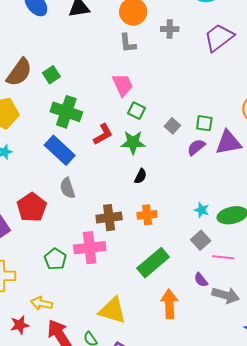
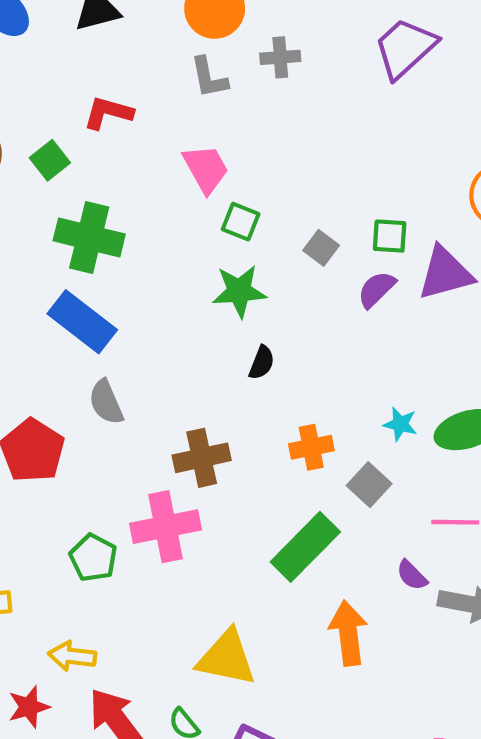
gray cross: (170, 29) -> (280, 57), moved
red L-shape: (103, 134) -> (108, 113), moved, turned -130
orange cross: (147, 215) -> (311, 447), moved
gray square: (201, 240) -> (369, 485), moved

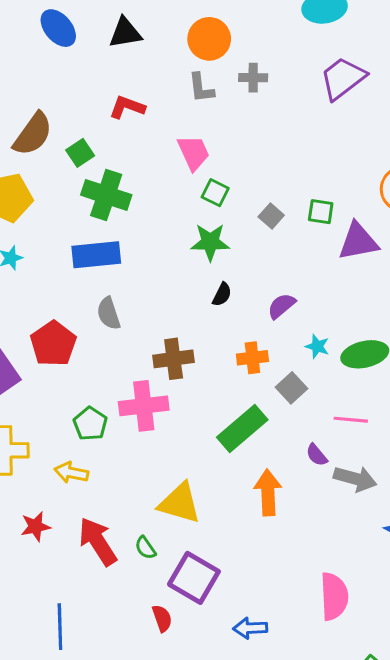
green square: (50, 160) -> (80, 153), moved
purple semicircle: (377, 289) -> (281, 306), moved
blue rectangle: (82, 322) -> (96, 255), turned -48
yellow arrow: (72, 656) -> (71, 473), moved

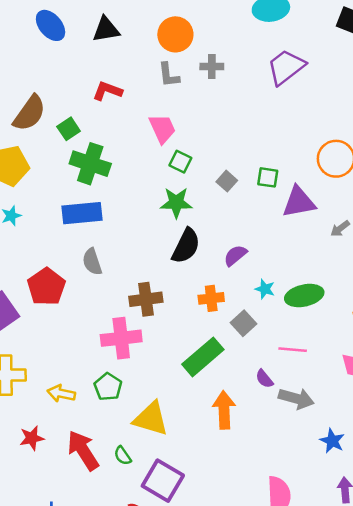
black semicircle: (222, 294) -> (186, 246), size x1.8
green pentagon: (90, 424) -> (108, 387), moved

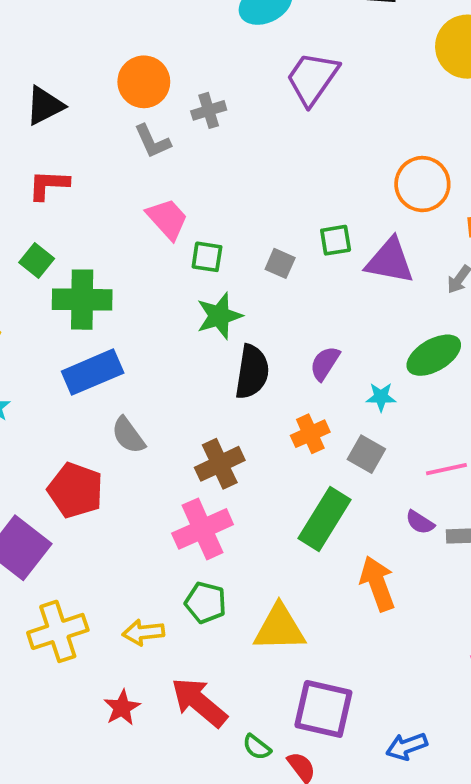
red L-shape: (107, 91) -> (49, 185), moved
purple triangle: (299, 202) -> (390, 261), turned 39
green ellipse: (304, 296) -> (434, 355), moved
green semicircle: (123, 456) -> (257, 747), moved

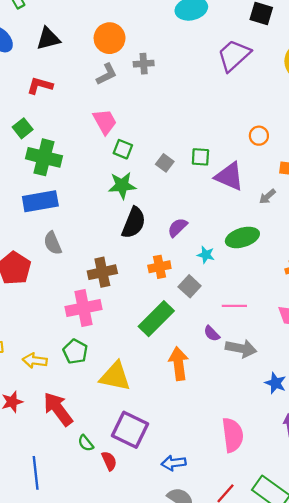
purple trapezoid: (312, 78) -> (234, 55), moved
gray L-shape: (152, 141) -> (106, 74), turned -105
orange circle: (422, 184) -> (259, 136), size x0.6

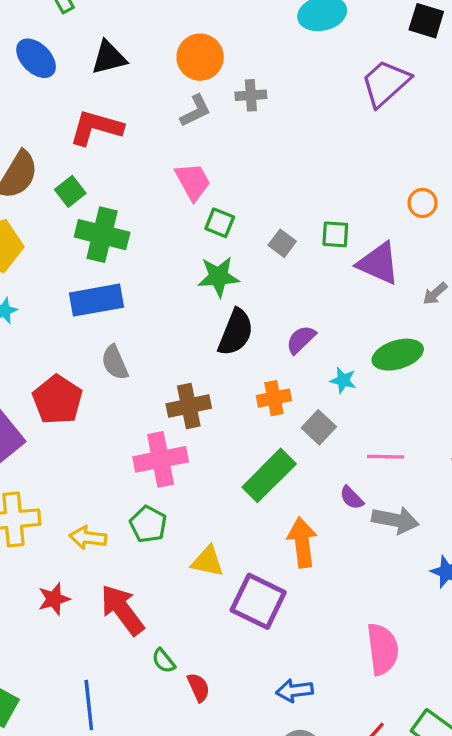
red L-shape: (40, 86) -> (96, 128), size x1.4
yellow triangle: (115, 376) -> (208, 561), size x0.7
purple square: (130, 430) -> (258, 601), moved

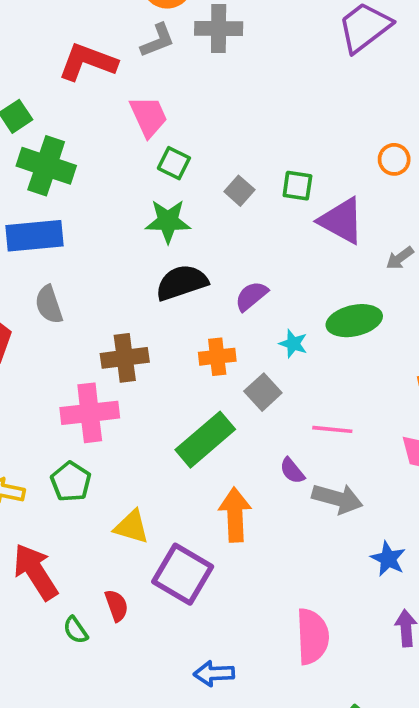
gray cross: (251, 95) -> (219, 29), size x1.4
red L-shape: (96, 128) -> (88, 62), moved
black semicircle: (236, 332) -> (182, 282), turned -135
red semicircle: (198, 687) -> (117, 606), moved

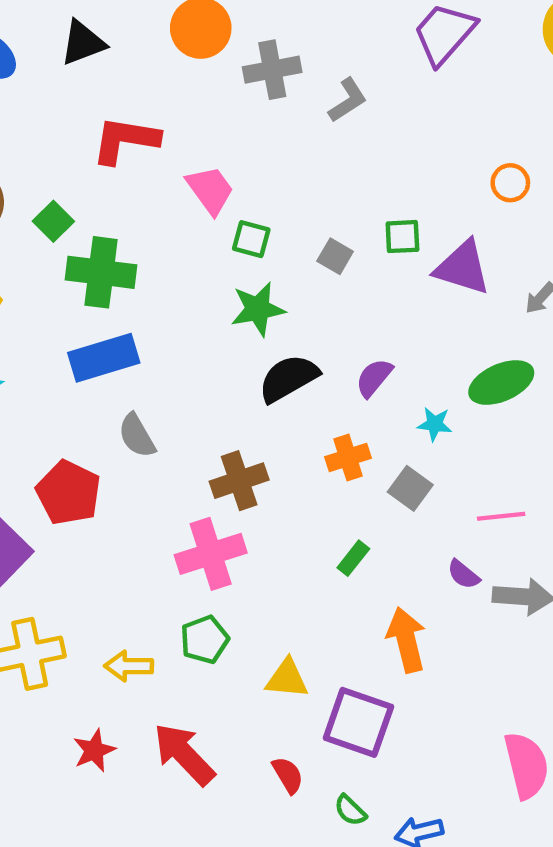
gray L-shape: (158, 40) -> (348, 100), moved
green rectangle: (205, 440) -> (353, 558), size x0.5
green pentagon: (71, 482) -> (205, 640), turned 30
green semicircle: (76, 630) -> (350, 810), moved

